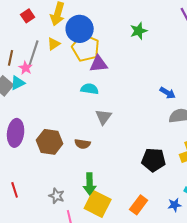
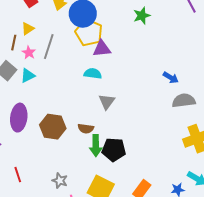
yellow triangle: (54, 44) -> (28, 29), moved
gray line: (34, 53) -> (49, 47), moved
cyan triangle: (18, 83) -> (28, 76), moved
black pentagon: (154, 160) -> (114, 150), moved
green arrow: (90, 184) -> (96, 146), moved

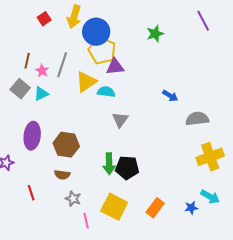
yellow triangle: (28, 29) -> (86, 82), moved, size x1.6
blue arrow: (171, 78) -> (170, 96), moved
brown semicircle: (86, 129) -> (62, 175), moved

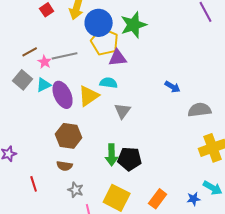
green star: (155, 34) -> (134, 25), moved, size x1.5
brown line: (27, 61) -> (30, 52), turned 49
gray line: (62, 65) -> (65, 56), turned 60
yellow triangle: (86, 82) -> (89, 96), moved
purple ellipse: (32, 136) -> (63, 95), moved, turned -32

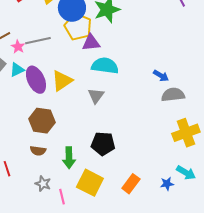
cyan semicircle: (109, 83) -> (105, 66), moved, size x1.5
blue arrow: (173, 87) -> (161, 76), moved
green arrow: (112, 155) -> (69, 158), moved
gray star: (76, 190) -> (43, 184), moved

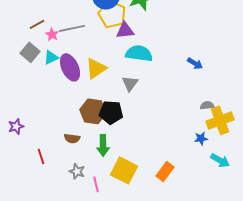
gray semicircle: (173, 95) -> (207, 105), moved, size x0.6
brown hexagon: (42, 121) -> (93, 111), moved
black pentagon: (103, 144) -> (111, 112), moved
blue star: (167, 184) -> (201, 138), moved

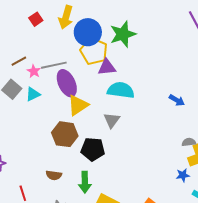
purple ellipse: (70, 67) -> (67, 83), moved
brown hexagon: (93, 111) -> (65, 134), moved

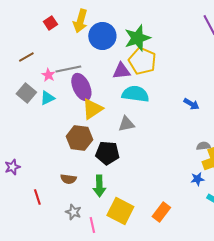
yellow pentagon: (94, 51) -> (142, 61), moved
brown line: (19, 61) -> (26, 57), moved
gray triangle: (112, 120) -> (126, 124), turned 42

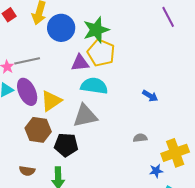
purple ellipse: (81, 87) -> (27, 92), moved
gray triangle: (126, 124) -> (85, 116), size x1.5
gray semicircle: (203, 146) -> (140, 138), moved

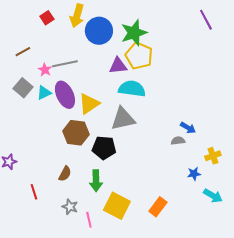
blue arrow: (150, 96) -> (188, 128), moved
yellow cross: (175, 153) -> (213, 156), size x0.6
brown semicircle: (27, 171) -> (65, 174), turned -70

